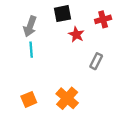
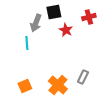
gray arrow: (30, 26) -> (36, 23), moved
gray rectangle: (96, 61) -> (83, 77), moved

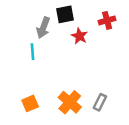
gray rectangle: (83, 77) -> (100, 102), moved

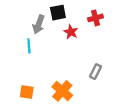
gray rectangle: (100, 102) -> (96, 72), moved
orange square: (30, 103) -> (27, 92), turned 32

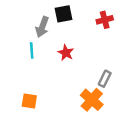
red star: (71, 32) -> (66, 53), moved
orange cross: (62, 91) -> (92, 100), moved

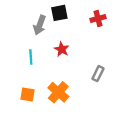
cyan line: (32, 50) -> (31, 57), moved
orange cross: (92, 100) -> (58, 92), moved

